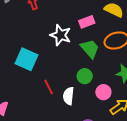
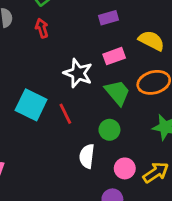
red line: (49, 87) -> (65, 114), moved
pink circle: (103, 92) -> (125, 168), moved

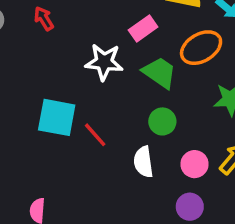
red line: (65, 114) -> (95, 135), moved

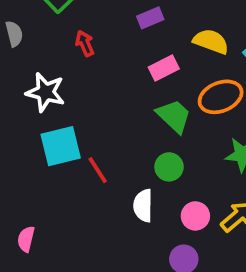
red arrow: (44, 19) -> (85, 43), moved
white star: (104, 62) -> (45, 92), moved
cyan square: (57, 117) -> (61, 146), turned -33

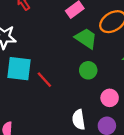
cyan square: (61, 146) -> (19, 69), turned 30
white semicircle: (143, 206) -> (79, 120), moved

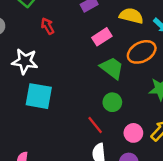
red line: (44, 80) -> (95, 125), moved

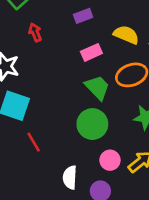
green circle: (112, 102) -> (92, 124), size x1.5
red line: (95, 125) -> (34, 142), moved

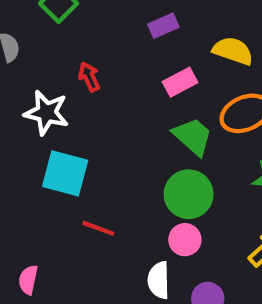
red arrow: (35, 32) -> (89, 77), moved
red line: (34, 142) -> (98, 228), turned -36
pink circle: (110, 160) -> (185, 240), moved

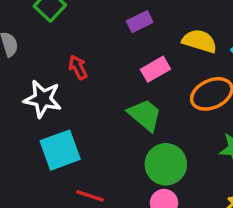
green trapezoid: (193, 136) -> (145, 115), moved
cyan square: (65, 173) -> (60, 150), turned -33

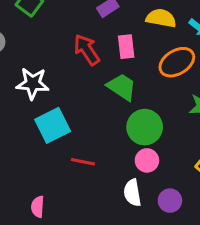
red arrow: (78, 67) -> (87, 50), moved, size x1.5
pink rectangle: (155, 69) -> (126, 47), turned -60

